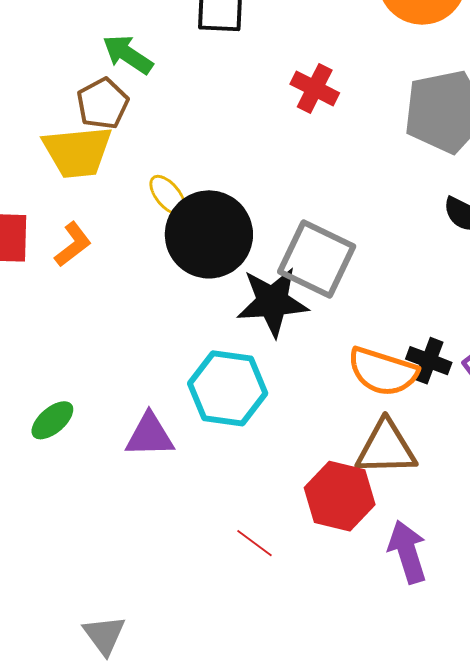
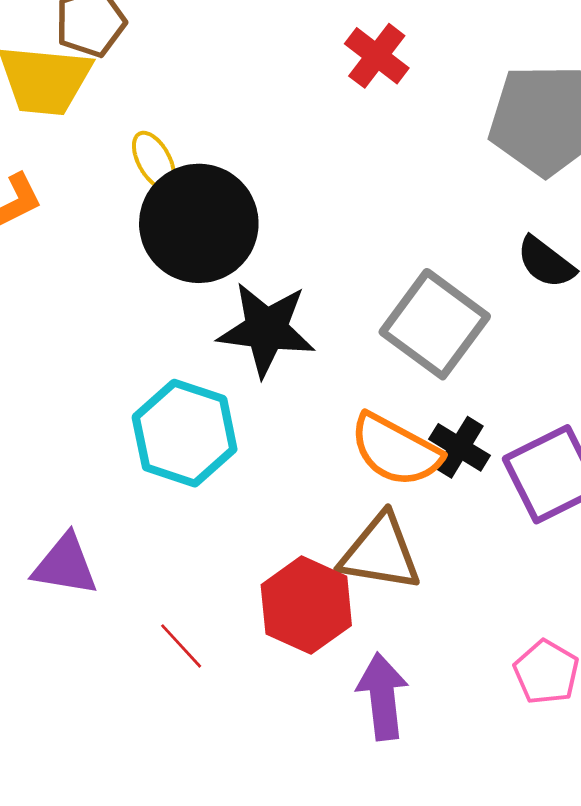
gray square: (317, 259) -> (435, 324), moved
purple triangle: (150, 435) -> (65, 565), moved

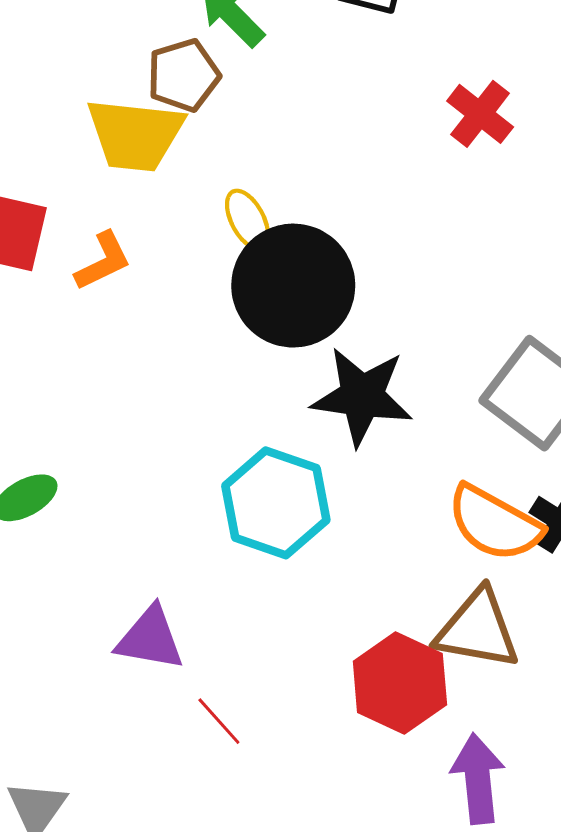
red line: (181, 646) -> (219, 721), moved

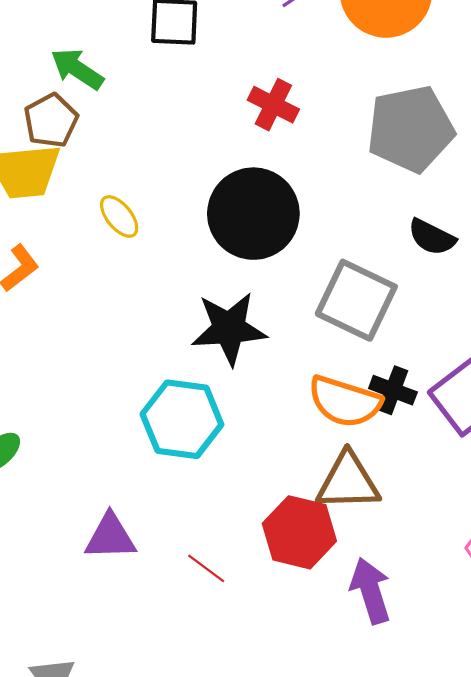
black circle: (293, 286) -> (253, 214), moved
red line: (219, 721) -> (206, 568), moved

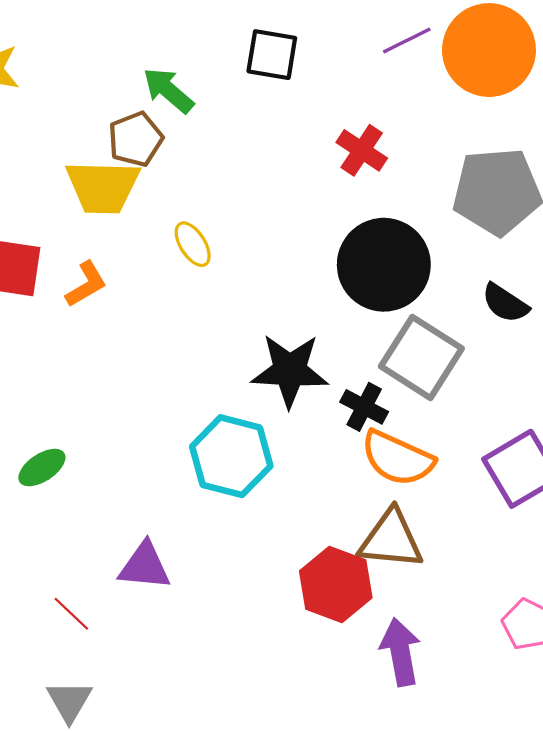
black circle: (253, 214) -> (384, 265), moved
black cross: (393, 390) -> (364, 407), moved
red line: (206, 568) -> (71, 614), moved

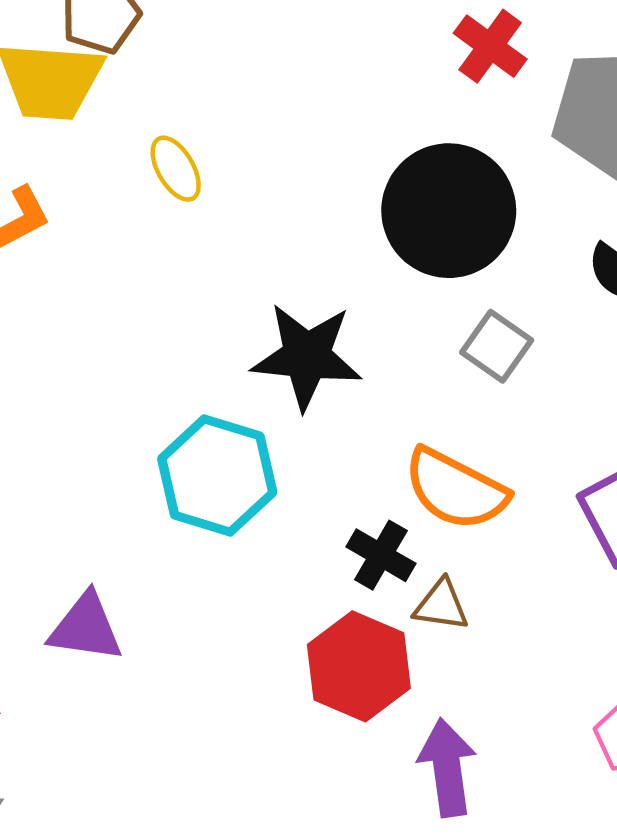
red cross: (362, 150) -> (490, 46), moved
gray square: (421, 357) -> (497, 346), size x0.6
black cross: (364, 407) -> (381, 555), moved
brown triangle: (391, 539) -> (441, 605), size x0.6

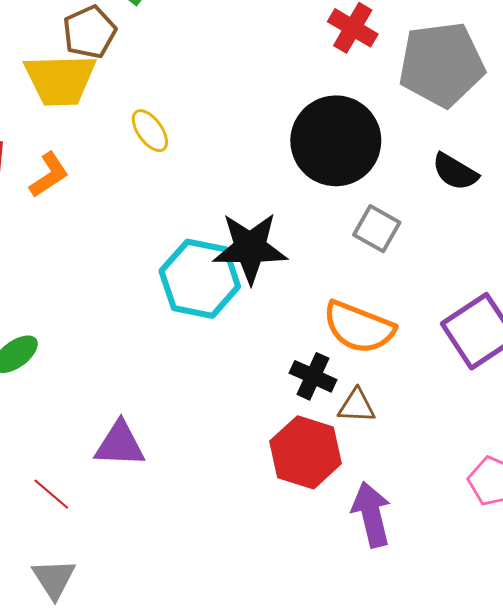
cyan hexagon: (217, 476) -> (200, 279), moved

